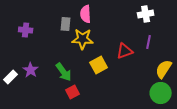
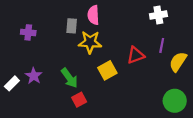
yellow semicircle: (164, 69) -> (178, 62), moved

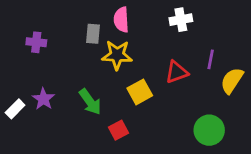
white cross: (158, 15) -> (181, 20), moved
red square: (79, 100) -> (118, 130), moved
green circle: (175, 101) -> (209, 130), moved

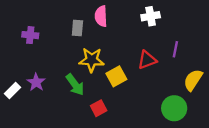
yellow star: (117, 55) -> (92, 60), moved
yellow semicircle: (232, 81) -> (193, 80), moved

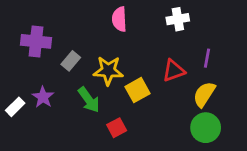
gray rectangle: (77, 28) -> (71, 61), moved, turned 35
purple cross: (30, 35) -> (36, 41), size x1.5
yellow semicircle: (193, 80) -> (204, 94), moved

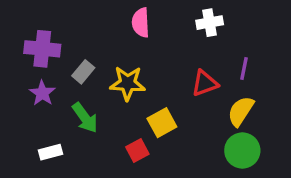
yellow square: (137, 90) -> (162, 123), moved
purple star: (43, 97) -> (42, 93), moved
green arrow: (89, 100) -> (85, 118), moved
white rectangle: (15, 107) -> (50, 152), moved, turned 30

